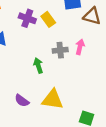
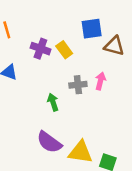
yellow triangle: (53, 99) -> (80, 152), moved
purple semicircle: (22, 101) -> (49, 142), moved, size x1.5

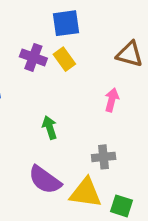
blue square: (92, 29) -> (66, 23), moved
gray cross: (78, 85) -> (104, 157), moved

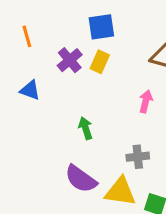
purple cross: (33, 57) -> (70, 60), turned 30
yellow rectangle: (64, 59) -> (100, 62), turned 60

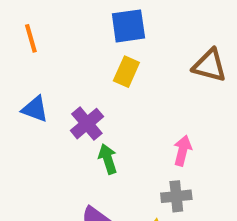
purple cross: (70, 60) -> (87, 124), moved
pink arrow: (146, 101) -> (183, 151), moved

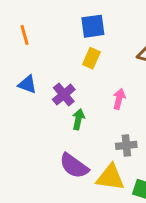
pink arrow: (183, 151) -> (119, 99), moved
green arrow: (108, 159) -> (78, 119), turned 30

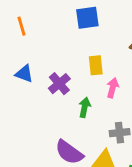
yellow rectangle: (91, 58) -> (96, 65), moved, turned -30
green arrow: (78, 119) -> (85, 107), moved

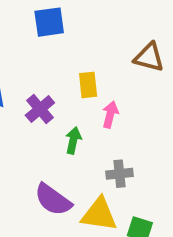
blue square: (87, 18) -> (49, 22), moved

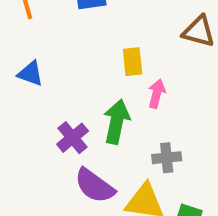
purple cross: (40, 109) -> (73, 138), moved
green arrow: (73, 140) -> (117, 122), size x1.5

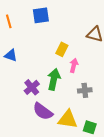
yellow rectangle: (133, 62) -> (62, 49), turned 32
gray cross: (167, 158) -> (85, 90), moved

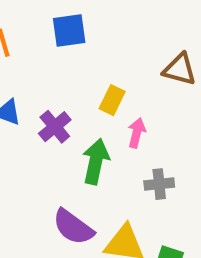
purple cross: (32, 87) -> (55, 127), moved

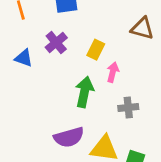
purple cross: (55, 127) -> (56, 43), moved
purple semicircle: (73, 227) -> (69, 137), turned -52

